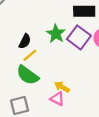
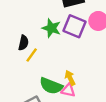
green semicircle: (28, 75) -> (51, 86), moved
yellow arrow: (62, 87) -> (70, 78), turned 48

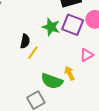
pink triangle: (68, 90) -> (87, 55), moved, turned -40

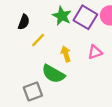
black semicircle: (25, 41) -> (24, 22), moved
yellow arrow: (69, 73) -> (66, 54), moved

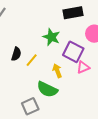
purple square: (85, 17) -> (73, 52), moved
black semicircle: (24, 22) -> (16, 54), moved

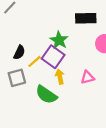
purple square: (73, 52) -> (53, 57), moved
gray square: (30, 106) -> (17, 78), moved

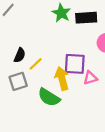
green star: (59, 40) -> (61, 13), moved
purple square: (53, 57) -> (75, 64), moved, turned -30
yellow arrow: (60, 77) -> (62, 78), size x1.5

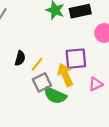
pink triangle: (90, 78) -> (96, 84), moved
gray square: (18, 81) -> (42, 82), moved

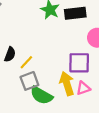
purple square: (76, 59) -> (79, 63), moved
yellow arrow: (65, 75) -> (67, 84), moved

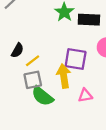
purple square: (79, 63) -> (76, 59), moved
yellow arrow: (67, 84) -> (64, 76), moved

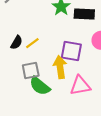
yellow line: (33, 61) -> (32, 43), moved
pink triangle: (85, 95) -> (80, 86), size x1.5

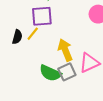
purple square: (71, 51) -> (42, 16), moved
gray square: (31, 70) -> (67, 72), moved

